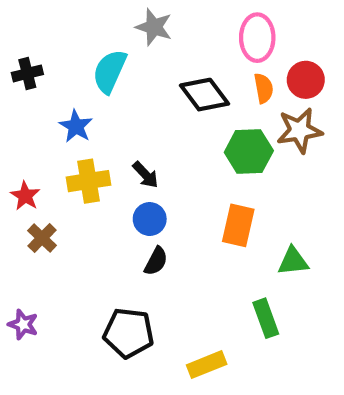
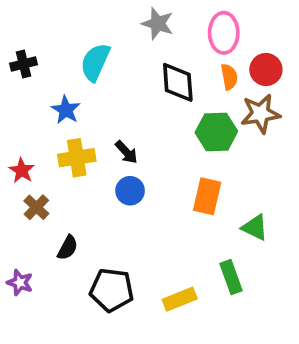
gray star: (154, 27) -> (158, 24), moved
black diamond: (205, 95) -> (178, 82), turned 33
black semicircle: (156, 261) -> (68, 248), moved
green triangle: (293, 261) -> (255, 227), turned 32
yellow rectangle: (207, 365) -> (180, 299), moved

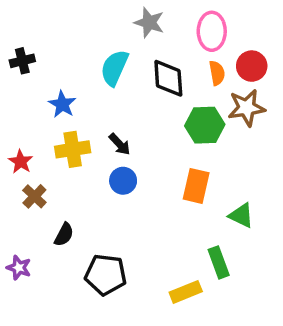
cyan semicircle: (95, 62) -> (114, 68), moved
yellow rectangle: (180, 299) -> (186, 292), moved

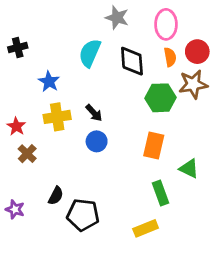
black semicircle: (64, 235) -> (56, 196), moved
green rectangle: (219, 262) -> (161, 193), moved

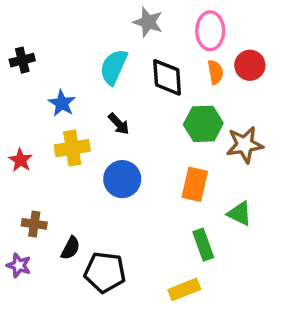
brown star: (193, 84) -> (245, 145), moved
black arrow: (94, 113) -> (119, 124), moved
blue circle: (97, 141) -> (122, 179), size x1.4
brown cross: (27, 154) -> (34, 224), moved, turned -36

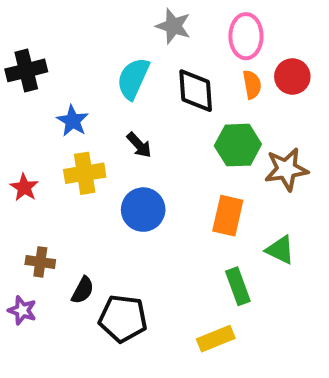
black cross: (22, 60) -> (26, 70), size x1.4

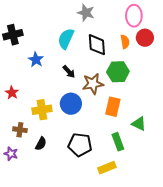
pink ellipse: (246, 36) -> (134, 16), moved
brown star: (286, 169) -> (93, 84), moved
yellow cross: (85, 173) -> (42, 110), moved
black pentagon: (123, 318) -> (80, 145), moved

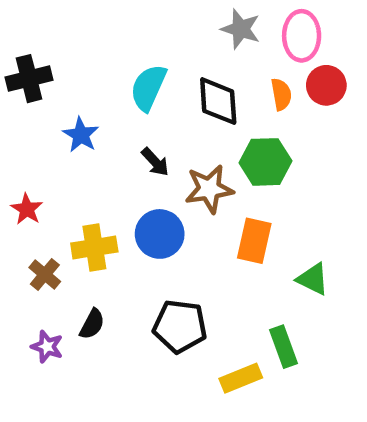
gray star: (86, 13) -> (241, 29), moved
brown cross: (20, 130) -> (45, 275), moved, turned 32
green rectangle: (118, 142) -> (284, 347), moved
purple star: (11, 154) -> (47, 347), moved

